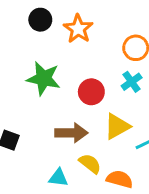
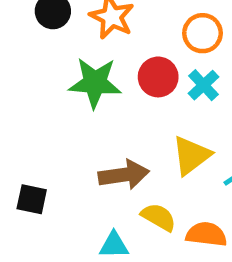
green star: (44, 78) -> (95, 83), moved
red circle: (91, 92) -> (158, 77), moved

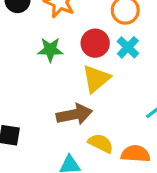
green star: (95, 83) -> (50, 50), size x0.7
yellow triangle: (191, 155) -> (96, 79), moved

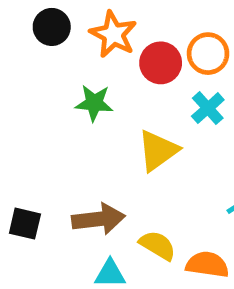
red circle: (95, 43) -> (161, 63), moved
brown arrow: (74, 114) -> (98, 219), moved

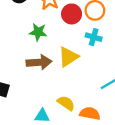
cyan cross: (208, 108) -> (94, 37), turned -35
brown arrow: (98, 219) -> (39, 62), moved

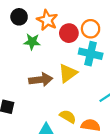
green star: (38, 32) -> (32, 42), moved
cyan cross: (94, 37) -> (91, 54), size x1.5

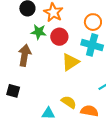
red circle: (69, 33) -> (59, 37), moved
brown arrow: (41, 80) -> (25, 55), moved, turned -75

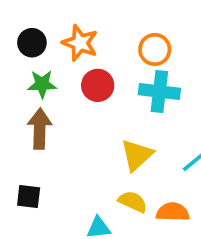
green star: (39, 32) -> (42, 84), moved
yellow triangle: (70, 62) -> (137, 155), moved

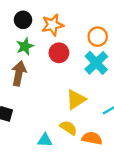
orange star: (80, 43) -> (53, 25), turned 30
green star: (42, 84) -> (25, 46), turned -30
cyan cross: (159, 91) -> (96, 63), turned 30

